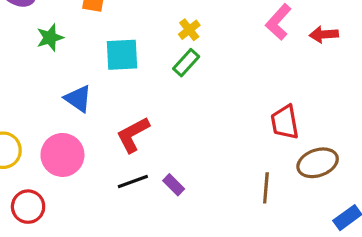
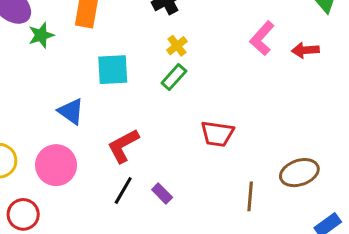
green star: (50, 38) -> (41, 35), moved
red trapezoid: (285, 122) -> (217, 134), moved, turned -72
black line: (133, 182) -> (123, 191), turned -40

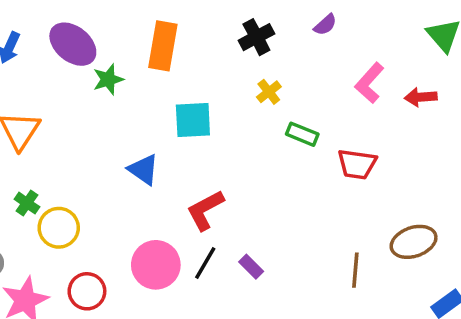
green rectangle: (174, 77) -> (302, 134), moved, turned 70
red trapezoid: (217, 134) -> (357, 164), moved
pink circle: (56, 165) -> (156, 265), moved

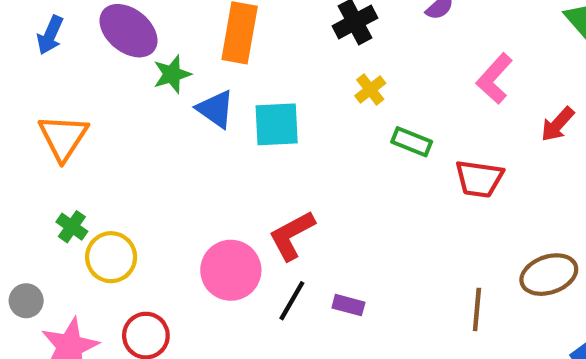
red arrow: (421, 97) -> (558, 124), moved, turned -44
blue triangle: (143, 169) -> (216, 109), moved
pink circle: (156, 265) -> (231, 270), moved
purple rectangle: (251, 267) -> (348, 305), turned -30

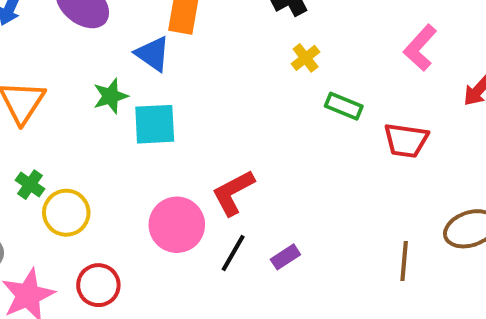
green star: (172, 74) -> (110, 96), moved
blue triangle: (216, 109) -> (153, 54), moved
cyan square: (277, 124) -> (155, 124), moved
purple rectangle: (348, 305) -> (285, 257), turned -48

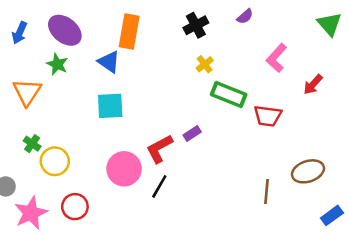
green star: (110, 96) -> (57, 64), moved, turned -30
green rectangle: (344, 106) -> (229, 94), size x1.5
purple rectangle: (285, 257) -> (192, 134), moved

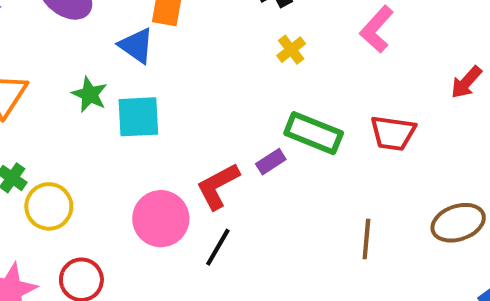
pink L-shape: (276, 58) -> (377, 29), moved
green star: (57, 64) -> (90, 94), moved
green rectangle: (229, 94) -> (314, 133), moved
brown line: (266, 192) -> (366, 239), moved

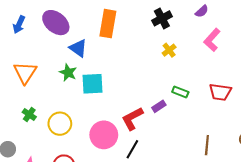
blue triangle: (136, 46) -> (78, 48), moved
green rectangle: (314, 133) -> (180, 92), size x0.6
yellow circle: (49, 206) -> (60, 124), moved

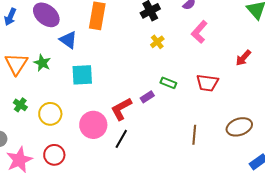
green star: (68, 73) -> (42, 63), moved

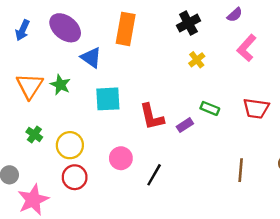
red L-shape: (121, 109) -> (152, 117), moved, turned -75
pink circle: (93, 125) -> (121, 158), size x0.7
red circle: (54, 155) -> (75, 177), moved

